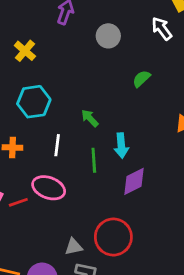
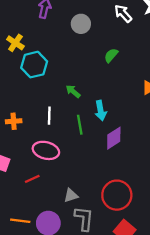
cyan hexagon: (34, 102) -> (34, 65), moved
red line: (18, 202) -> (32, 179), moved
red circle: (113, 237) -> (117, 195), moved

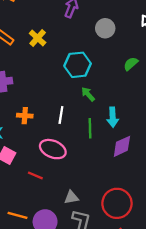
cyan hexagon: (34, 65) -> (78, 65), moved
red line: (32, 179) -> (35, 175), turned 40

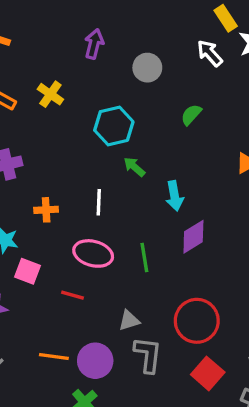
green line: (90, 128) -> (144, 257), moved

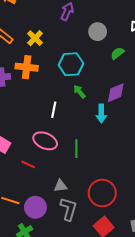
green semicircle: (191, 115) -> (117, 53), moved
orange cross: (46, 210) -> (27, 67), moved, size x1.5
purple diamond: (193, 237) -> (116, 93), moved

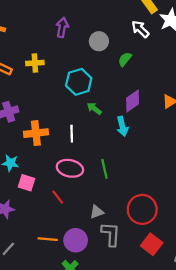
yellow cross: (35, 38) -> (35, 63), turned -35
orange cross: (27, 67) -> (36, 133), moved
red line: (28, 164) -> (58, 197), turned 40

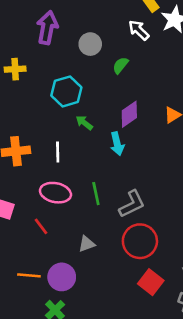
purple arrow: (62, 27) -> (47, 28), size x1.4
gray L-shape: (111, 234) -> (132, 204), moved, turned 60

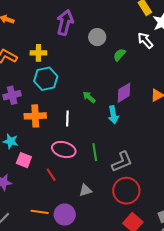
white arrow: (139, 30) -> (145, 40), moved
cyan hexagon: (66, 91) -> (46, 79), moved

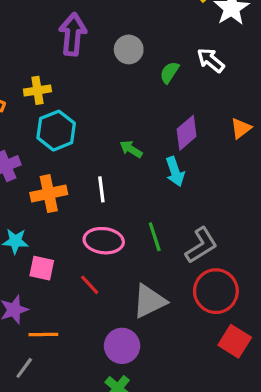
white arrow: (145, 40) -> (211, 60), moved
gray triangle: (85, 190) -> (149, 301), size x1.6
orange line: (40, 212) -> (43, 335), moved

